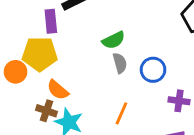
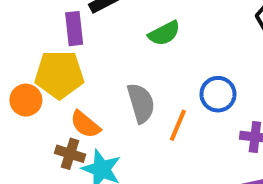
green semicircle: (114, 40) -> (164, 33), moved
gray semicircle: (120, 63) -> (141, 103), moved, size x1.4
orange line: (121, 113) -> (178, 125), moved

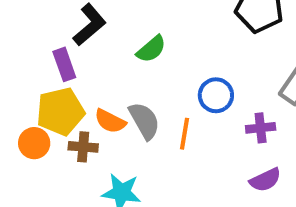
orange semicircle: (85, 124) -> (110, 121), moved
brown cross: (70, 154) -> (83, 147), moved

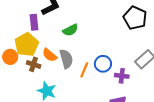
green semicircle: (151, 49) -> (70, 30), moved
blue circle: (216, 95) -> (103, 64), moved
yellow pentagon: (60, 111) -> (27, 45), turned -30

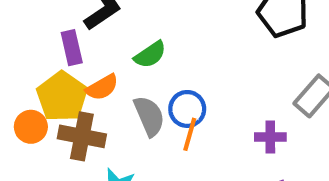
orange semicircle: (50, 55) -> (102, 87), moved, turned -63
brown cross: (34, 64) -> (82, 136), size x1.5
blue circle: (103, 64) -> (187, 109), moved

